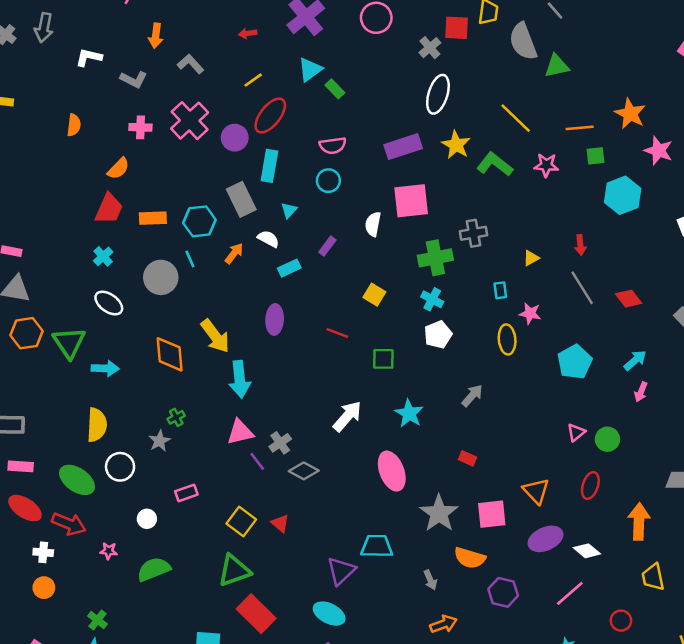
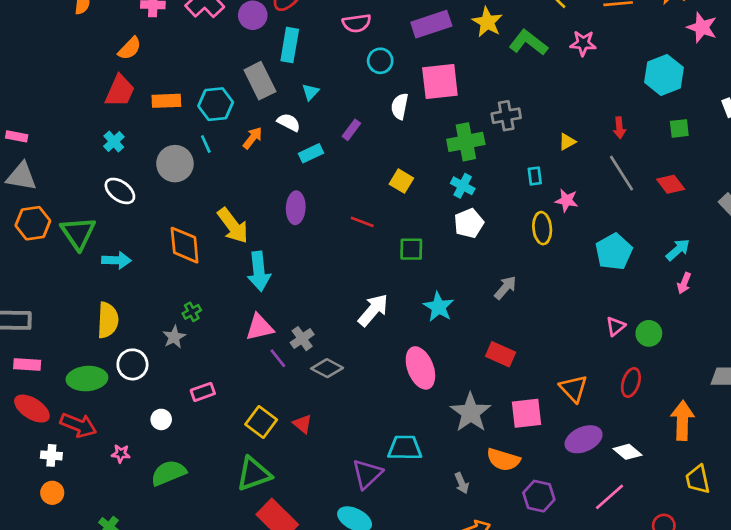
green square: (596, 156) -> (679, 128), moved
cyan circle: (328, 181) -> (380, 61), moved
red rectangle: (467, 458) -> (501, 354), size x1.5
green ellipse: (77, 480) -> (87, 379), turned -39

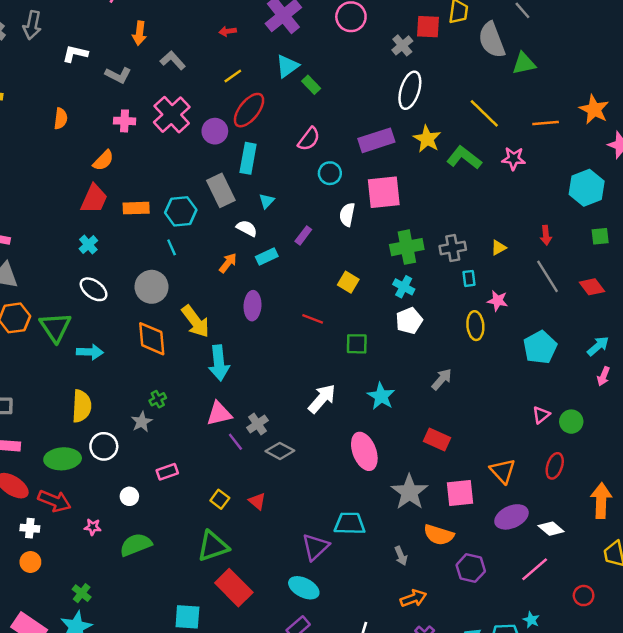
pink semicircle: (357, 23) -> (309, 139), turned -45
gray cross: (506, 116) -> (453, 248), moved
orange arrow: (253, 138) -> (228, 263), moved
gray circle: (175, 164) -> (152, 287), moved
yellow square: (261, 422) -> (220, 499), size x0.7

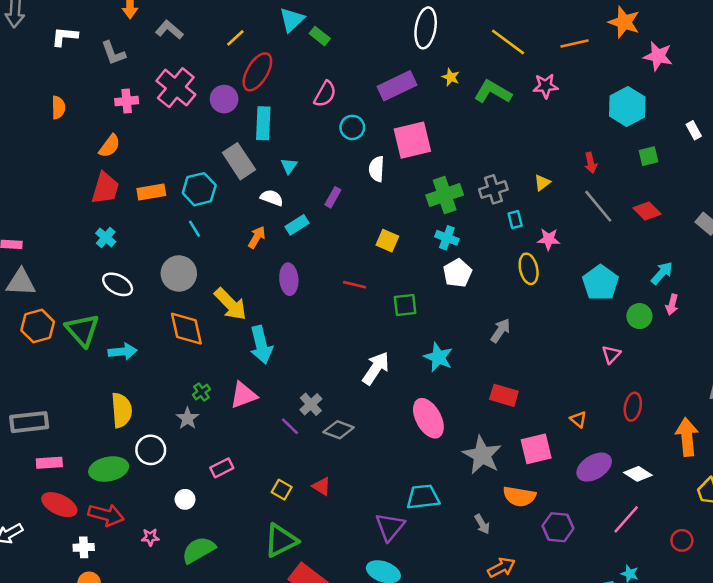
gray L-shape: (118, 75) -> (113, 53), turned 50
yellow star: (427, 139) -> (451, 77), size x0.6
pink triangle: (219, 414) -> (243, 395), moved
green circle: (571, 422) -> (639, 316), moved
orange triangle: (503, 471) -> (578, 419), size x0.6

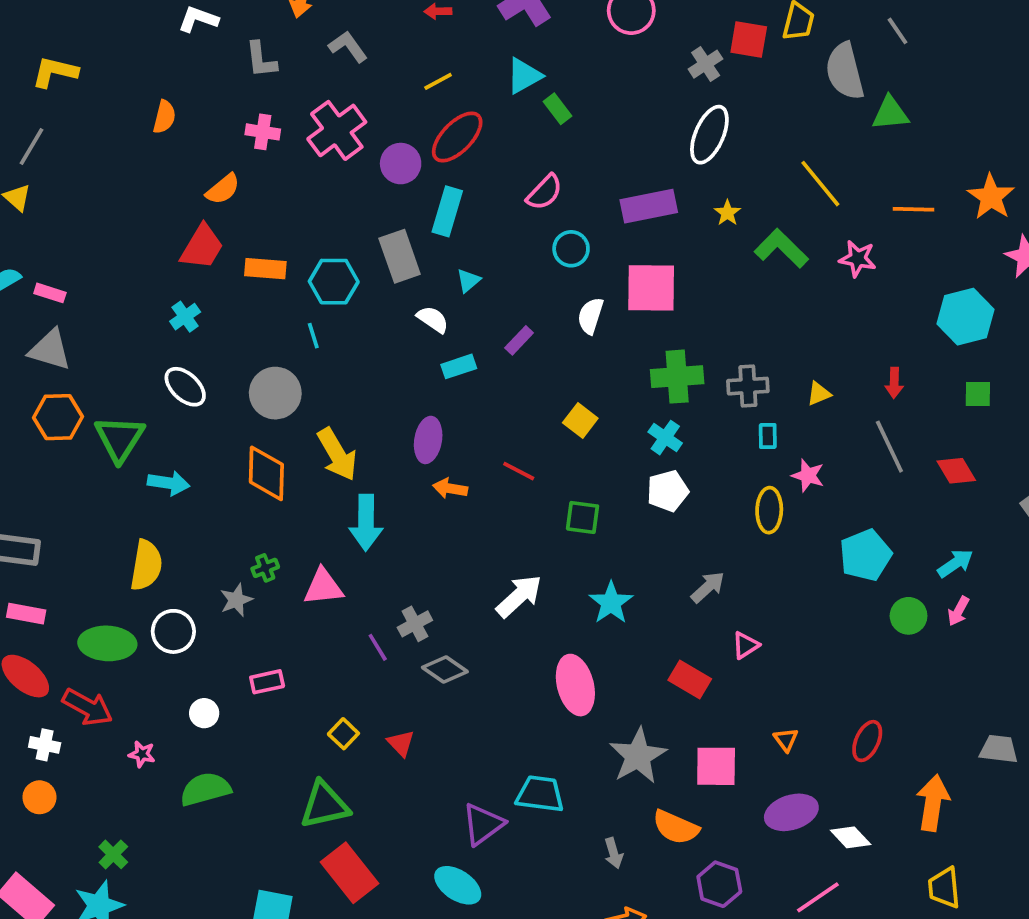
orange arrow: (257, 237) -> (450, 488), moved, turned -125
pink triangle: (611, 354) -> (745, 645), moved

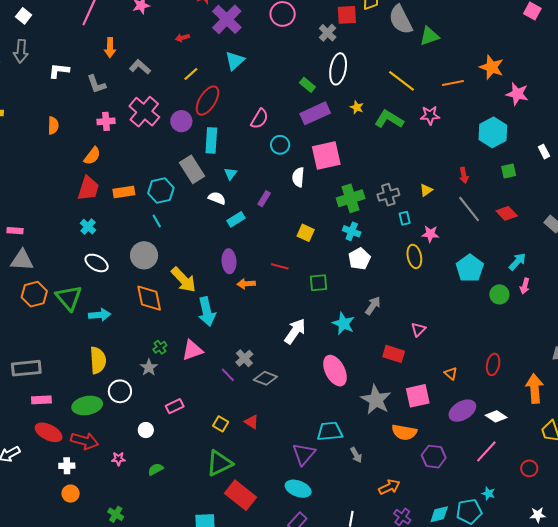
green rectangle: (558, 109) -> (307, 85), moved
gray arrow: (708, 587) -> (373, 306), moved
green semicircle: (205, 789) -> (156, 469), size x0.6
gray arrow: (614, 853) -> (356, 455), moved

